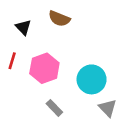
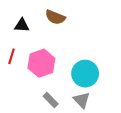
black triangle: (23, 27) -> (22, 25), turned -42
gray triangle: (108, 108) -> (82, 100), moved

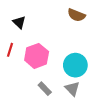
brown semicircle: (55, 17) -> (76, 15), moved
black triangle: (22, 25) -> (19, 22), turned 40

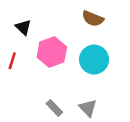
pink hexagon: (37, 56) -> (52, 52), moved
cyan circle: (75, 65) -> (94, 60), moved

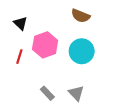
red line: (12, 61) -> (19, 57), moved

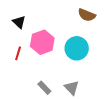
brown semicircle: (81, 16) -> (87, 15), moved

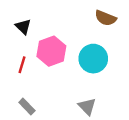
gray rectangle: (44, 88) -> (27, 106), moved

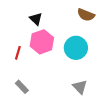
black triangle: (23, 27) -> (36, 19), moved
gray triangle: (87, 106) -> (80, 87), moved

